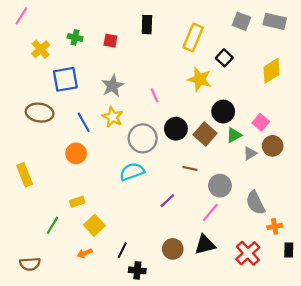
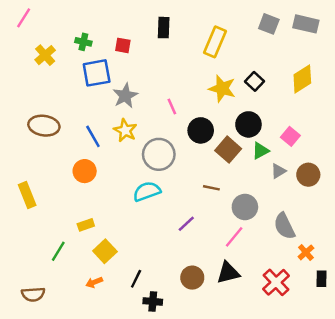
black square: (224, 58) -> (254, 81), moved
blue square: (65, 79) -> (97, 73), moved
black circle: (176, 129) -> (201, 130), moved
brown circle: (273, 146) -> (308, 175), moved
orange cross: (275, 226) -> (306, 252), turned -32

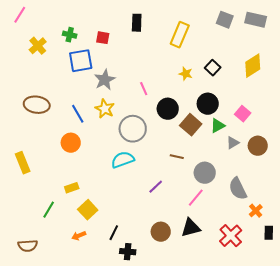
yellow star: (222, 89) -> (186, 74), size x0.6

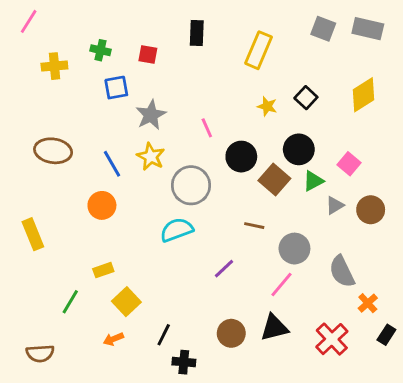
yellow cross: (38, 46) -> (54, 66), turned 36
blue square: (81, 61) -> (116, 88), size x0.7
black rectangle: (269, 233) -> (386, 335), turned 32

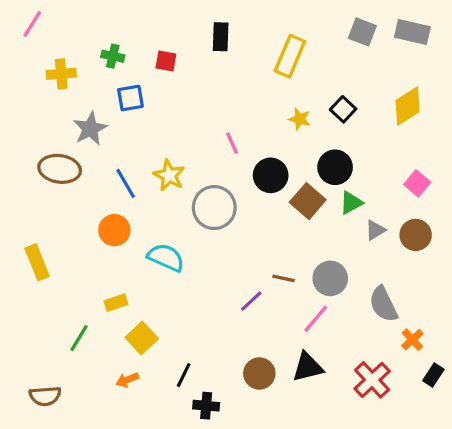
gray star: (151, 115) -> (90, 129), moved
pink square: (349, 164) -> (417, 183), moved
brown line: (254, 226) -> (284, 278), moved
cyan semicircle: (177, 230) -> (166, 257), moved, turned 44

